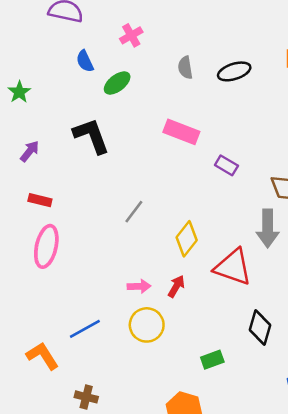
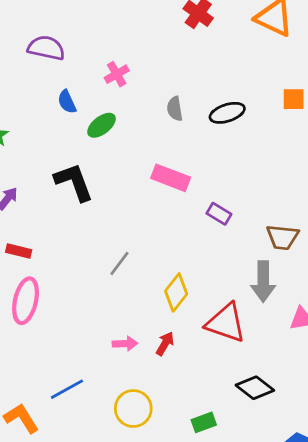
yellow circle: (147, 325) -> (133, 409), moved
black diamond: (260, 327) -> (255, 388), turned -68

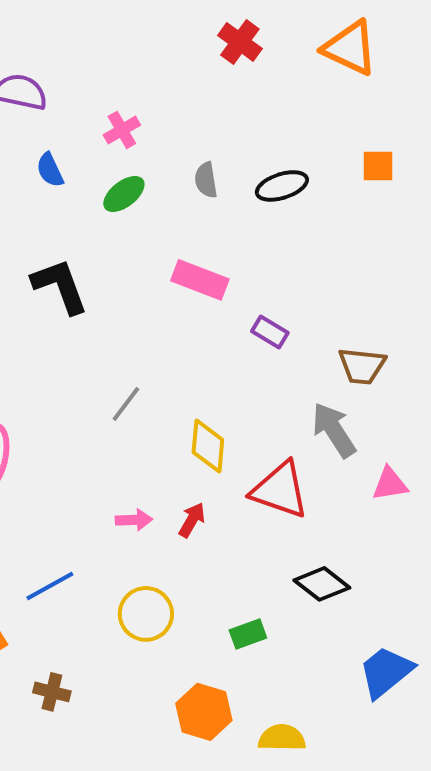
green ellipse: (101, 125) -> (124, 194), moved
gray arrow: (263, 281) -> (334, 430), turned 147
yellow diamond: (176, 292) -> (208, 446), turned -33

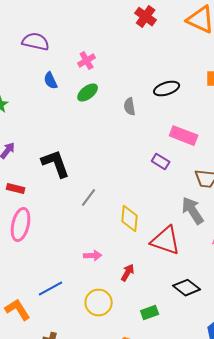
gray semicircle: (206, 180) -> (130, 107), moved
pink rectangle: (200, 280) -> (184, 136), moved
black L-shape: (60, 286) -> (56, 164), moved
red arrow: (192, 520) -> (128, 273), moved

